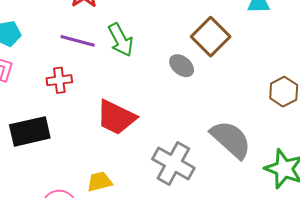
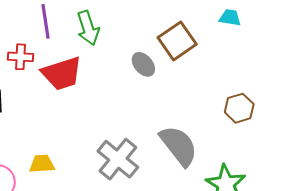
purple line: (78, 41) -> (46, 21), turned 56
red trapezoid: (116, 117) -> (62, 73), moved, turned -54

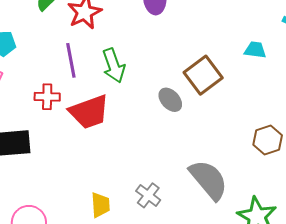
gray cross: (118, 159) -> (148, 195), size x0.6
yellow trapezoid: (42, 164) -> (100, 205), moved, turned 92

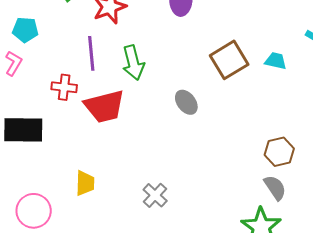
brown square: (203, 75) -> (229, 60), moved
gray semicircle: (209, 180) -> (275, 188), moved, size x0.6
yellow trapezoid: (100, 205) -> (85, 183), moved

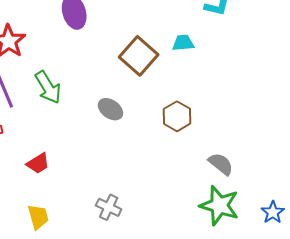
red trapezoid: (104, 106) -> (38, 163), moved, size x0.6
brown hexagon: (279, 152) -> (177, 116), moved

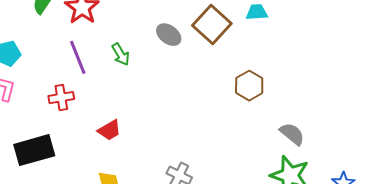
green arrow: (48, 87) -> (121, 54), size x0.7
gray ellipse: (110, 109) -> (169, 35), moved

